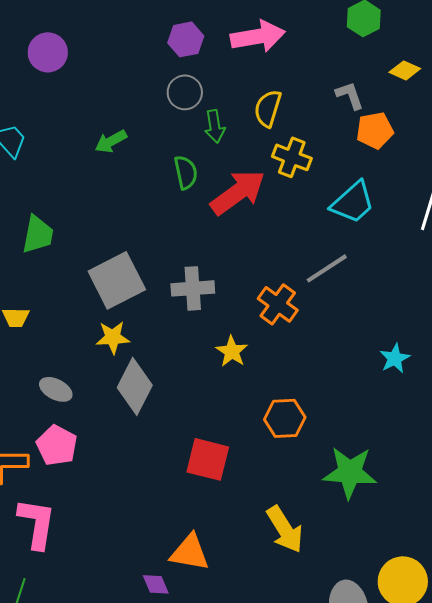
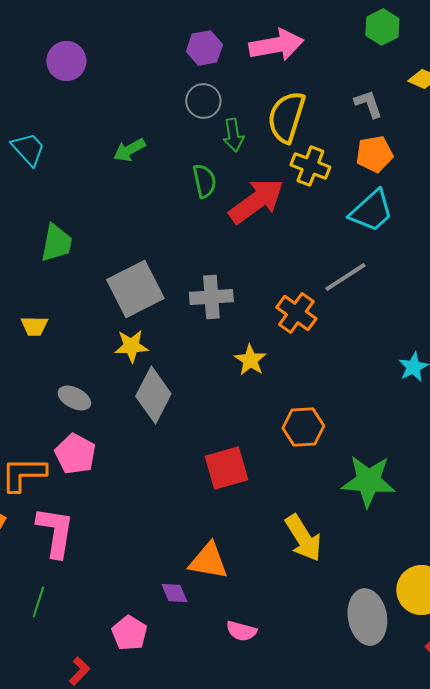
yellow semicircle: (268, 108) -> (286, 117), size x1.4
orange pentagon: (375, 130) -> (374, 154), moved
red square: (208, 459) -> (226, 468), turned -30

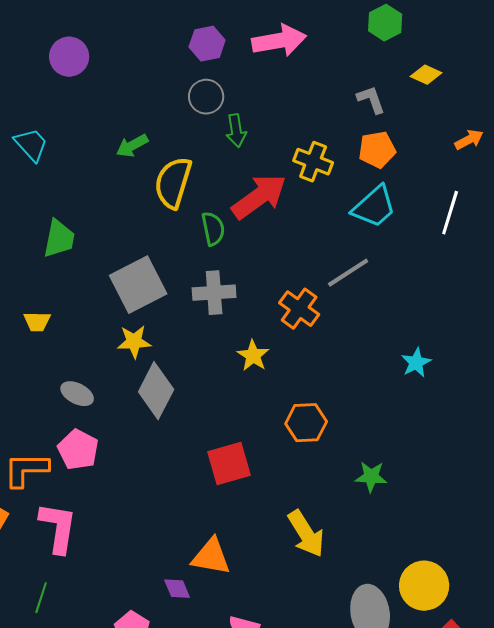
yellow semicircle: (286, 117) -> (173, 183), moved
green semicircle: (204, 181) -> (213, 229), moved
green star: (368, 481) -> (371, 477), size x0.6

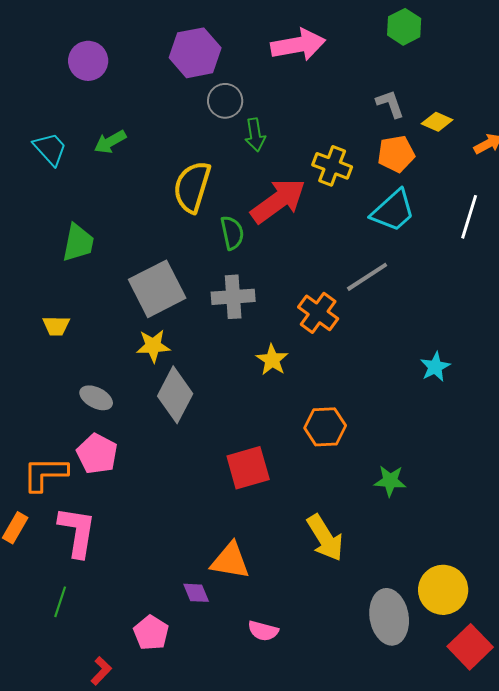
purple hexagon: (207, 44) -> (195, 53), moved, size x1.4
yellow diamond: (426, 75) -> (437, 122), moved
green arrow: (132, 146) -> (110, 142), moved

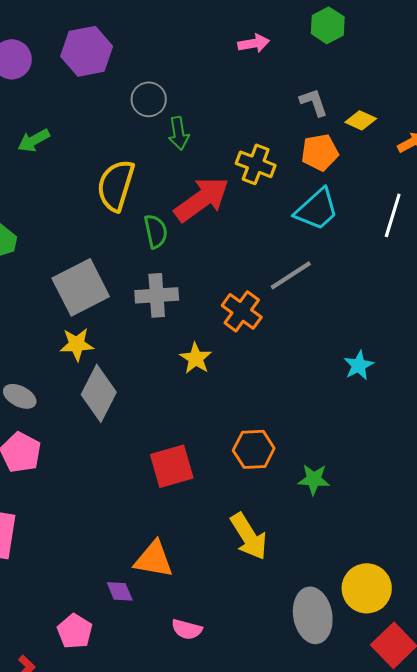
pink arrow: (298, 45) -> (254, 43), moved, size x0.6
purple hexagon: (195, 53) -> (87, 51), moved
orange hexagon: (325, 427) -> (254, 449), moved

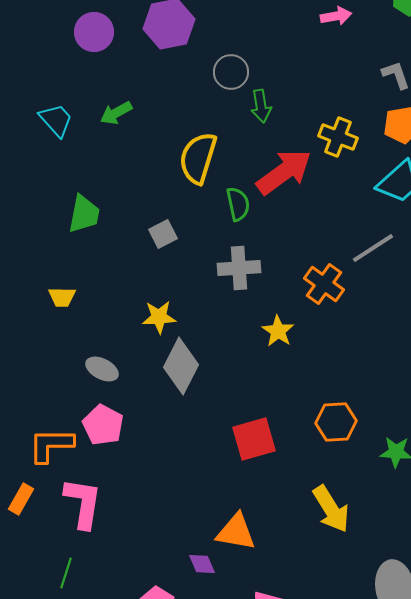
gray square: (81, 287) -> (163, 234), moved, size x0.5

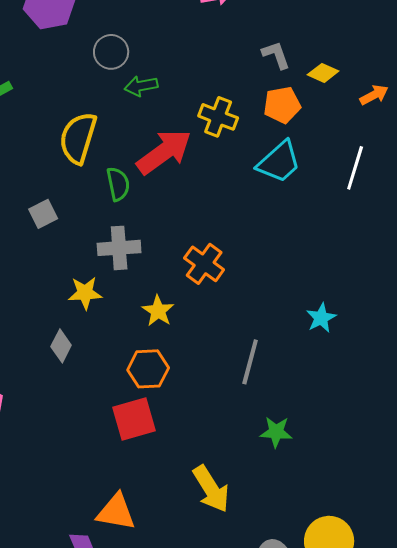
green arrow: (261, 106) -> (141, 86), turned 88
gray line: (373, 248) -> (250, 362), moved, turned -42
yellow star: (159, 317) -> (85, 293), moved
gray diamond: (181, 366) -> (61, 346), size x0.6
orange hexagon: (336, 422) -> (148, 369), moved

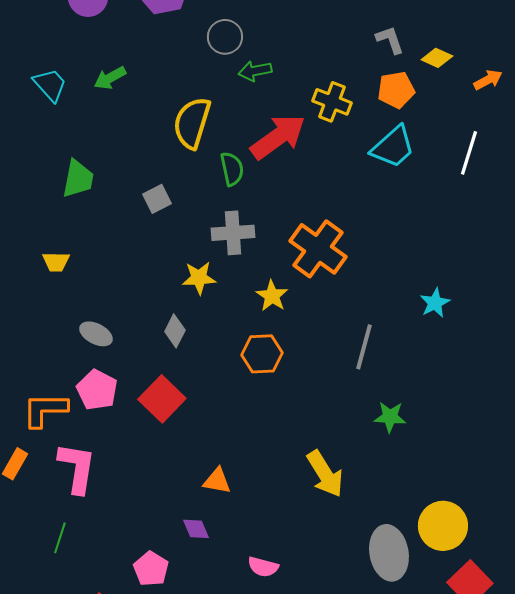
orange cross: (204, 264) -> (318, 249), size x1.4
red square: (134, 419) -> (162, 399), moved, turned -30
orange triangle: (116, 512) -> (217, 481), moved, size x0.7

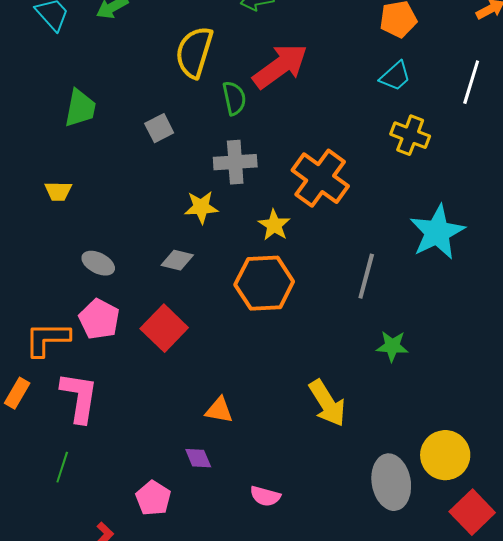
yellow cross: (332, 102) -> (410, 135), moved
cyan trapezoid: (393, 147) -> (395, 76), size x0.7
cyan star: (435, 303) -> (437, 232), size x1.8
gray diamond: (175, 331) -> (177, 260), turned 76
orange hexagon: (262, 354) -> (264, 283), size x1.4

